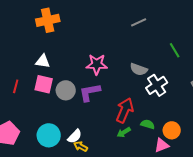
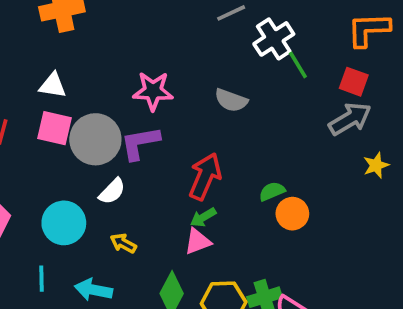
white cross: (157, 85) -> (274, 39), moved
gray circle: (66, 90) -> (95, 139), size x1.4
green semicircle: (148, 124) -> (272, 191), moved, turned -40
white semicircle: (75, 136) -> (112, 191), moved
pink triangle: (162, 145) -> (198, 241), moved

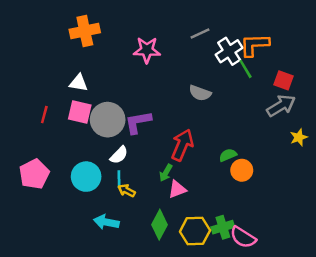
orange L-shape: (369, 30) -> (254, 45), moved
pink star: (153, 91) -> (147, 50), moved
green arrow: (203, 217) -> (166, 173), moved, turned -30
cyan line: (42, 279) -> (119, 179), moved

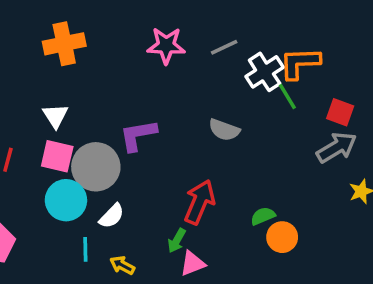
pink star: (147, 50) -> (166, 46), moved
white triangle: (78, 83) -> (55, 116), turned 48
purple L-shape: (138, 122) -> (138, 135), moved
cyan circle: (86, 177) -> (66, 200), moved
cyan line: (119, 179) -> (85, 249), moved

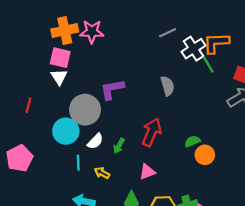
pink star: (166, 46) -> (92, 32), moved
gray semicircle: (224, 130) -> (168, 86), turned -126
pink square: (57, 156) -> (60, 58), moved
green arrow: (177, 241) -> (119, 146), moved

